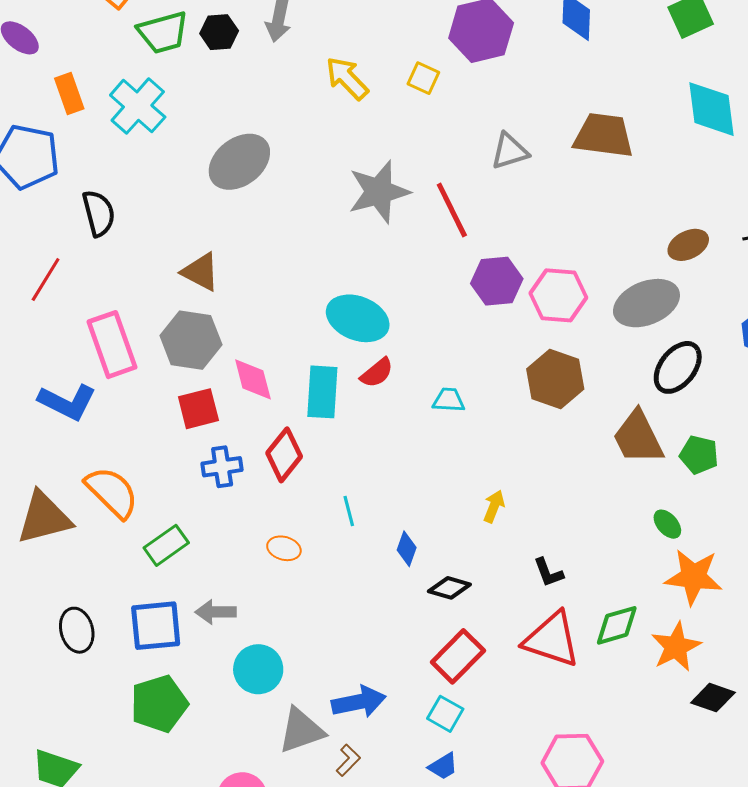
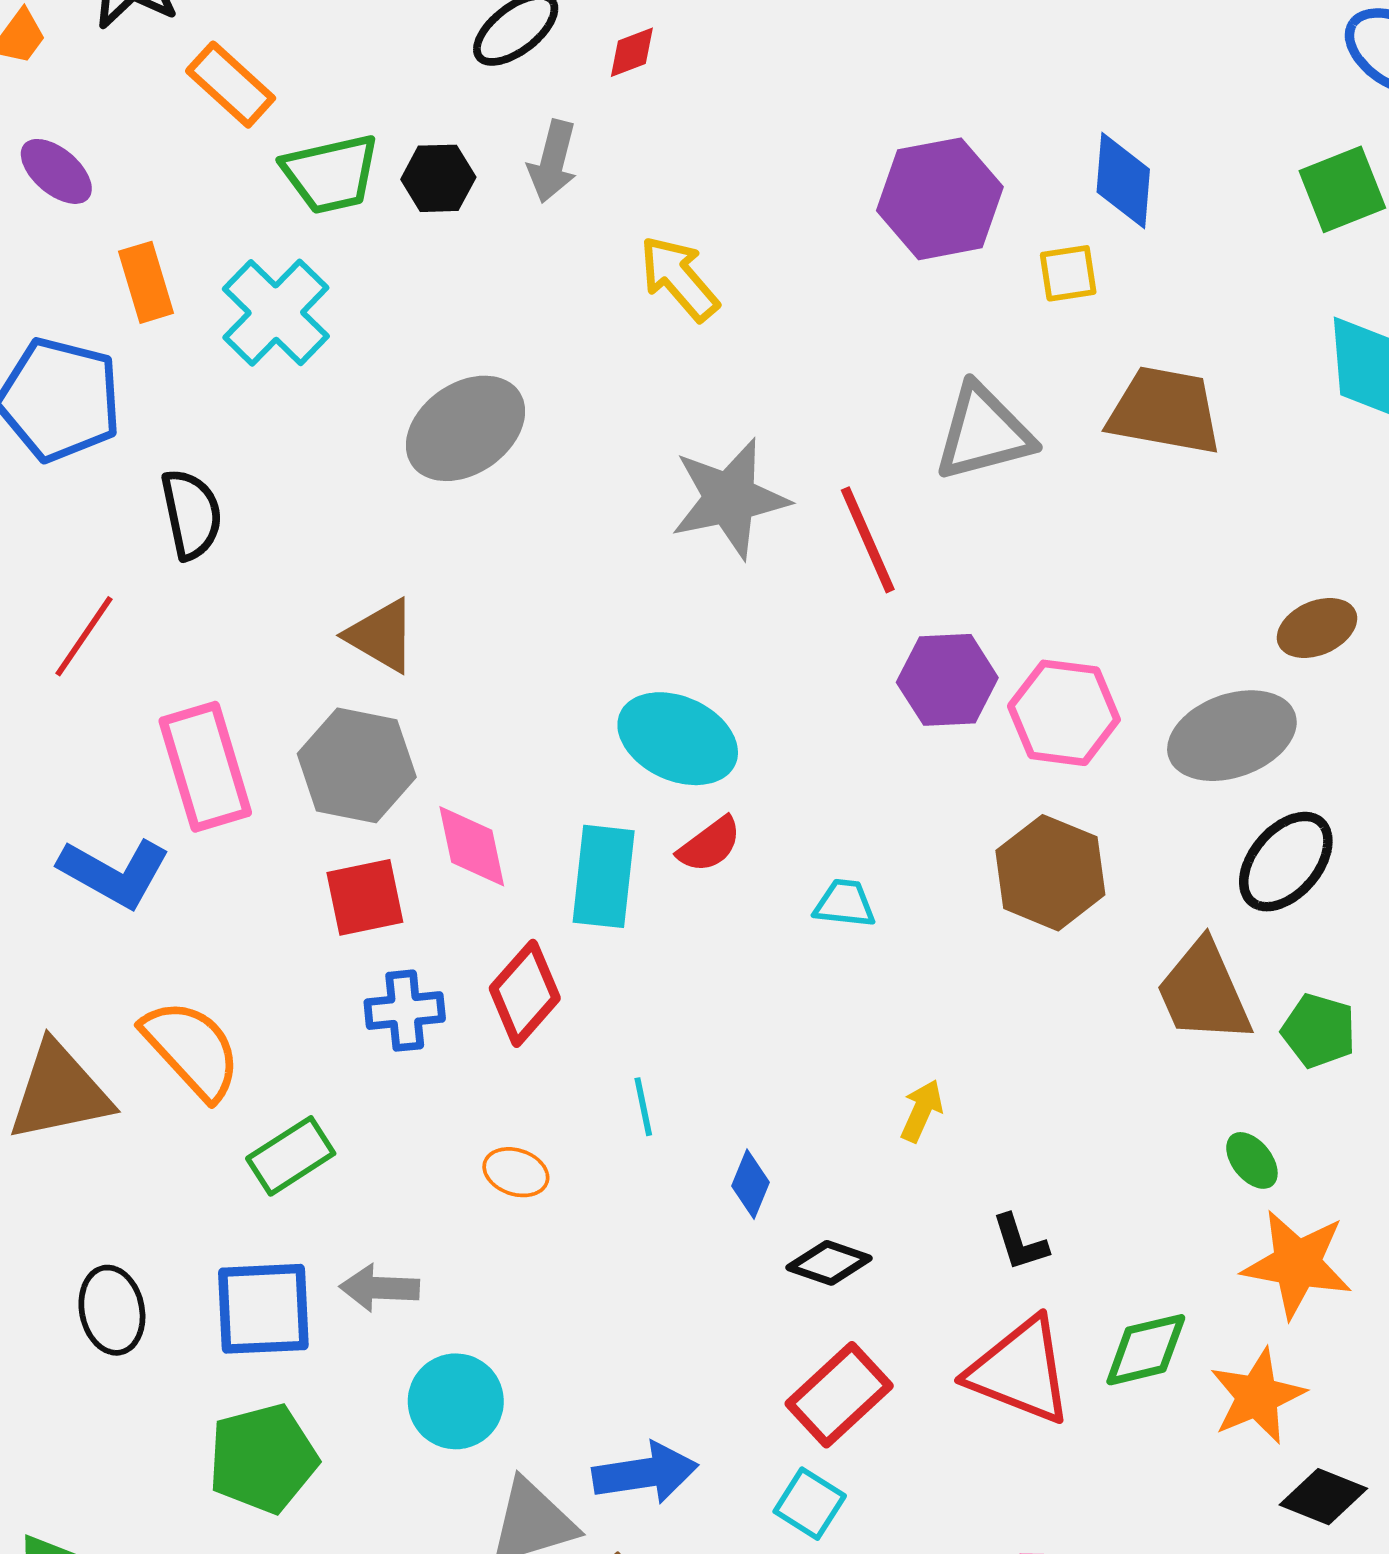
yellow square: (423, 78) -> (1068, 273), moved, turned -36
gray triangle: (510, 151) -> (984, 433), size x1.4

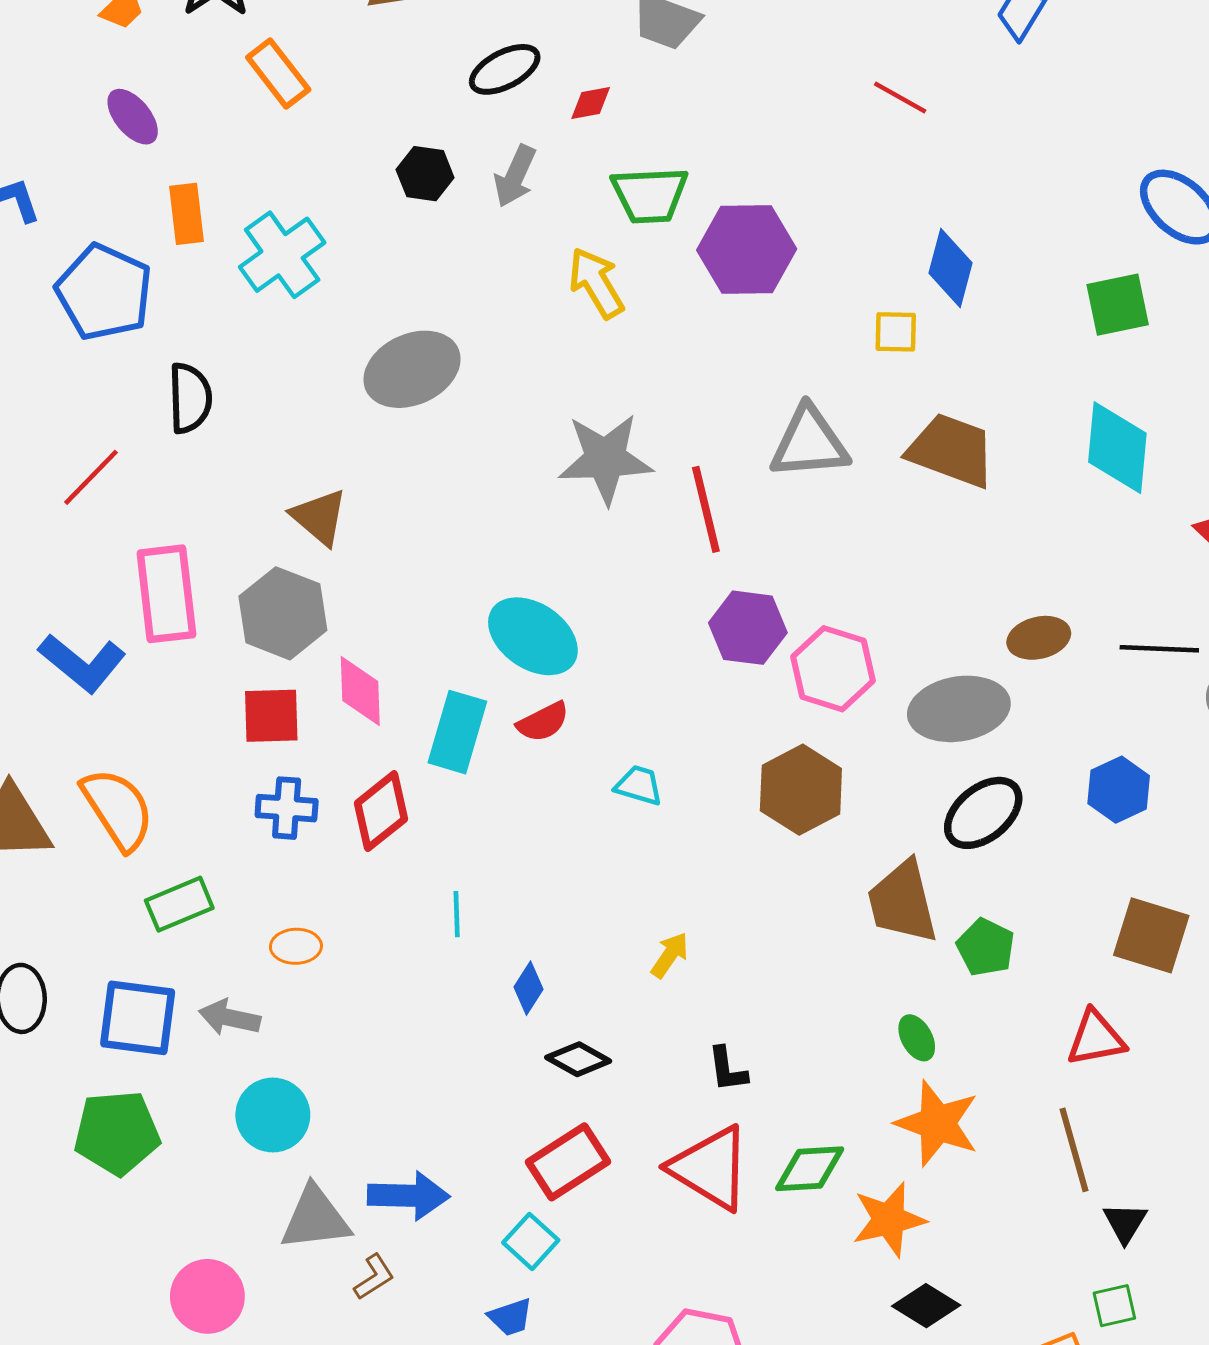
green trapezoid: (331, 174) -> (650, 195), moved
purple hexagon: (940, 199) -> (747, 250), moved
orange ellipse: (516, 1172) -> (296, 946), moved, turned -30

